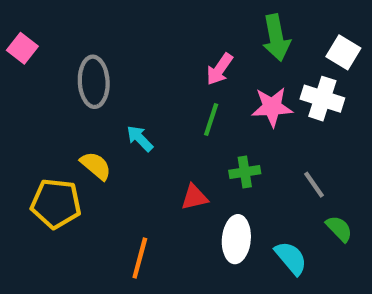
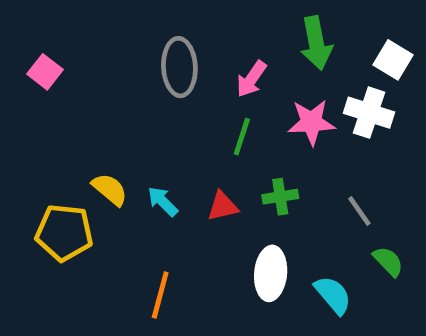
pink square: (22, 48) -> (45, 72), moved
gray ellipse: (94, 82) -> (179, 67), moved
cyan arrow: (140, 138) -> (163, 201), moved
red triangle: (194, 197) -> (223, 206), moved

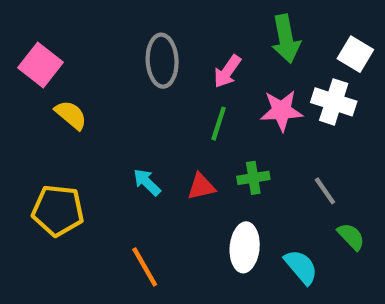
pink square: (45, 72) -> (40, 65), size x1.4
yellow semicircle: (110, 189) -> (71, 115), moved
orange line: (160, 295) -> (145, 267), turned -45

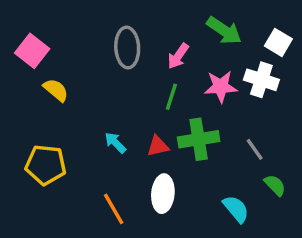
green arrow: (286, 39) -> (224, 31), turned -45
green cross: (253, 178) -> (199, 139), size x1.6
white ellipse: (245, 247) -> (163, 194), moved

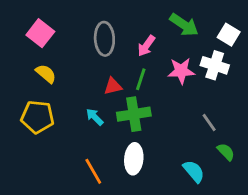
pink square: (32, 51) -> (40, 33), moved
green cross: (199, 139) -> (134, 114), moved
red triangle: (158, 146) -> (113, 86), moved
yellow pentagon: (46, 165) -> (37, 117), moved

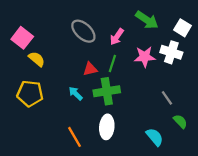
pink square: (40, 33) -> (22, 38), moved
gray ellipse: (104, 39) -> (83, 31), turned -45

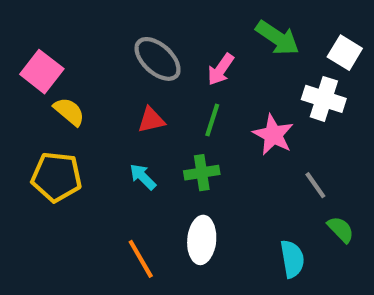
pink star: (145, 57) -> (273, 135), moved, turned 30
red triangle: (90, 69) -> (151, 120), moved
green cross: (107, 91) -> (202, 173), size x0.7
cyan semicircle: (155, 137) -> (292, 259), turned 30

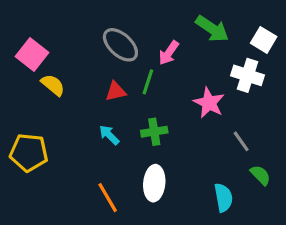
green line: (212, 120) -> (148, 82), moved
yellow pentagon: (57, 177) -> (29, 153), moved

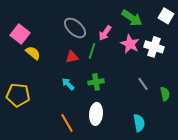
white square: (264, 40) -> (166, 16), moved
pink star: (209, 103) -> (130, 44), moved
gray line: (241, 141) -> (143, 84), moved
green semicircle: (260, 175) -> (165, 94), moved, turned 32

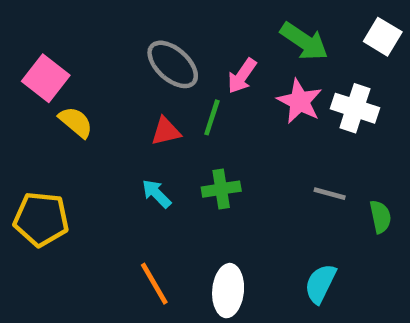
gray line: (143, 84) -> (330, 194), turned -40
white ellipse: (96, 114) -> (228, 291), moved
cyan semicircle: (139, 123) -> (320, 284), turned -144

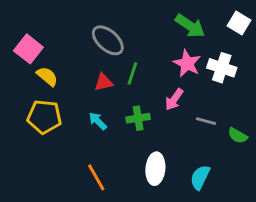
pink arrow: (242, 76) -> (174, 99), moved
green semicircle: (380, 217) -> (238, 135), turned 132
yellow pentagon: (41, 219) -> (44, 117), moved
white ellipse: (228, 291) -> (155, 169), moved

